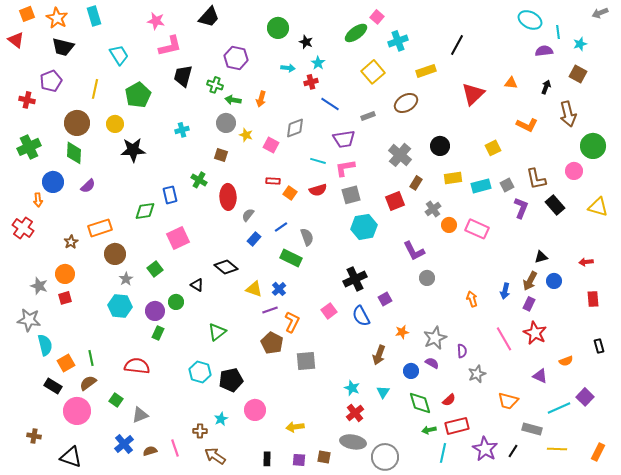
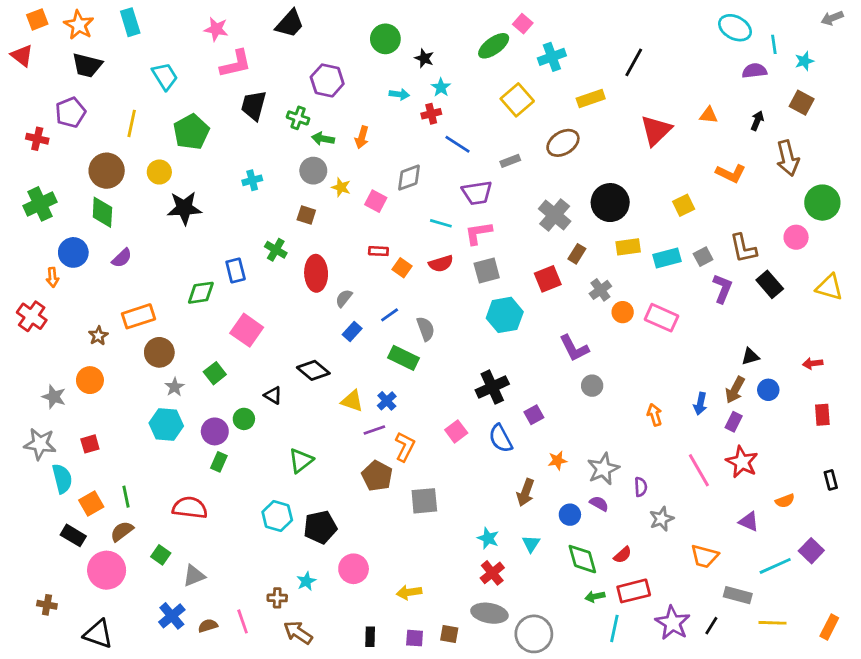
black circle: (440, 146) -> (610, 203), size x1.4
pink square: (178, 238) -> (247, 330), turned -30
red square: (65, 298) -> (90, 444), moved

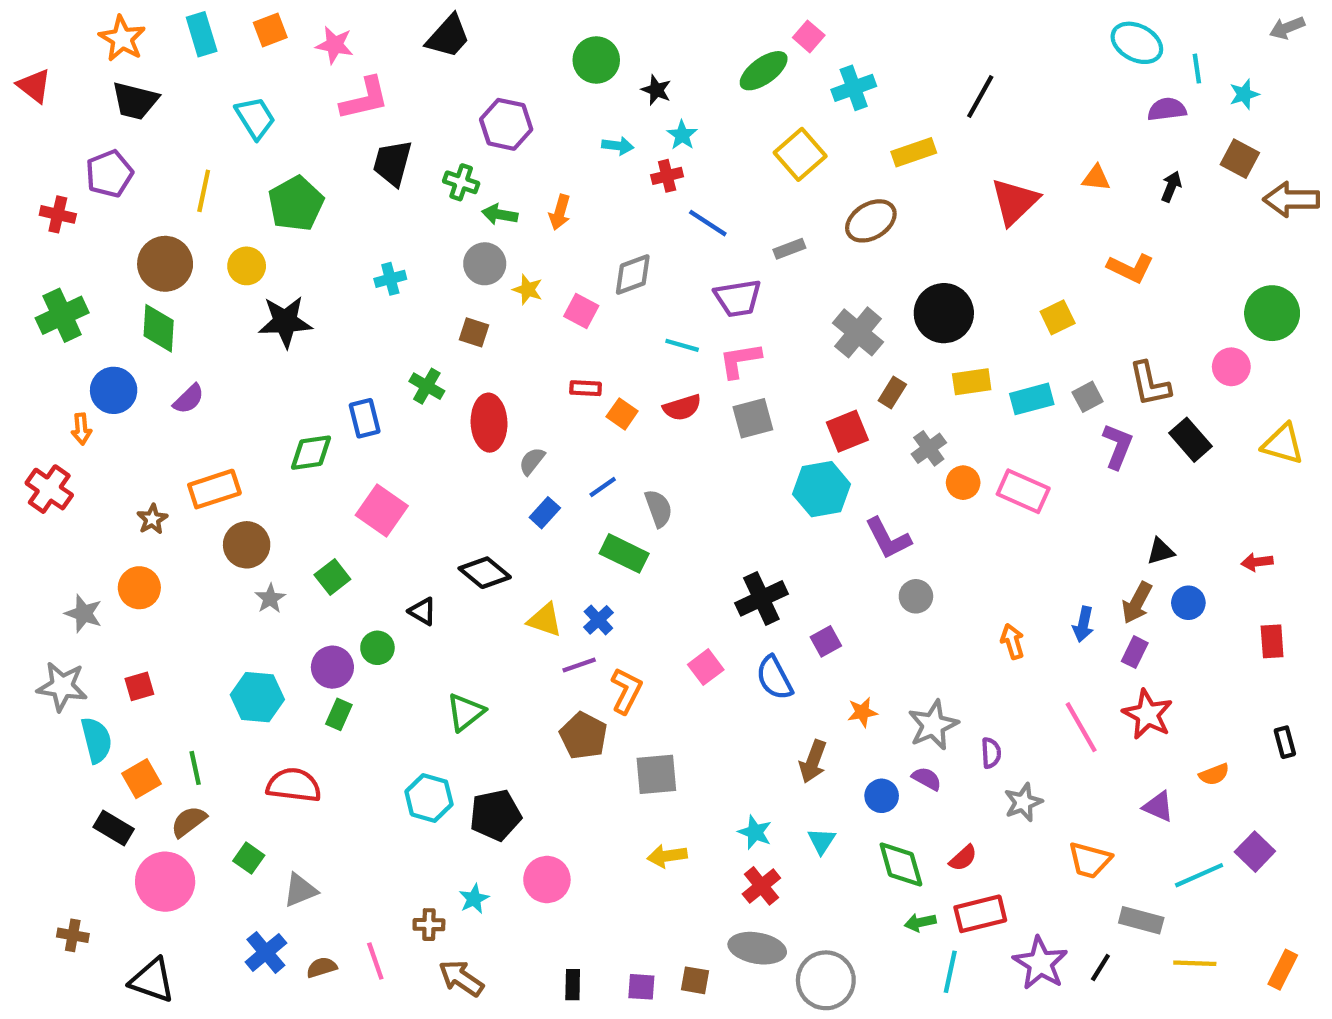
orange square: (37, 19) -> (270, 30), moved
brown arrow: (788, 158) -> (1291, 199), moved, turned 104
cyan hexagon: (505, 315) -> (822, 489), moved
cyan hexagon: (166, 424) -> (257, 697), moved
yellow arrow: (409, 592) -> (667, 856), moved

